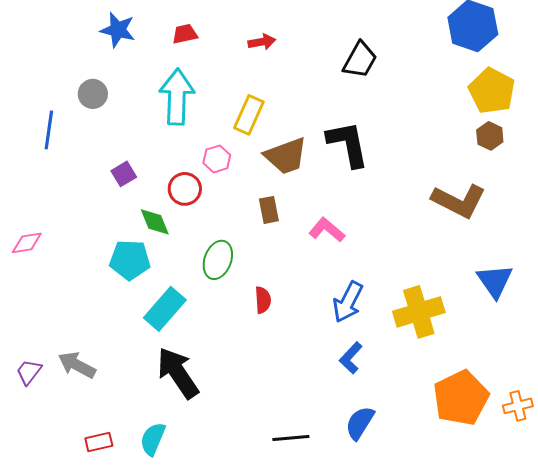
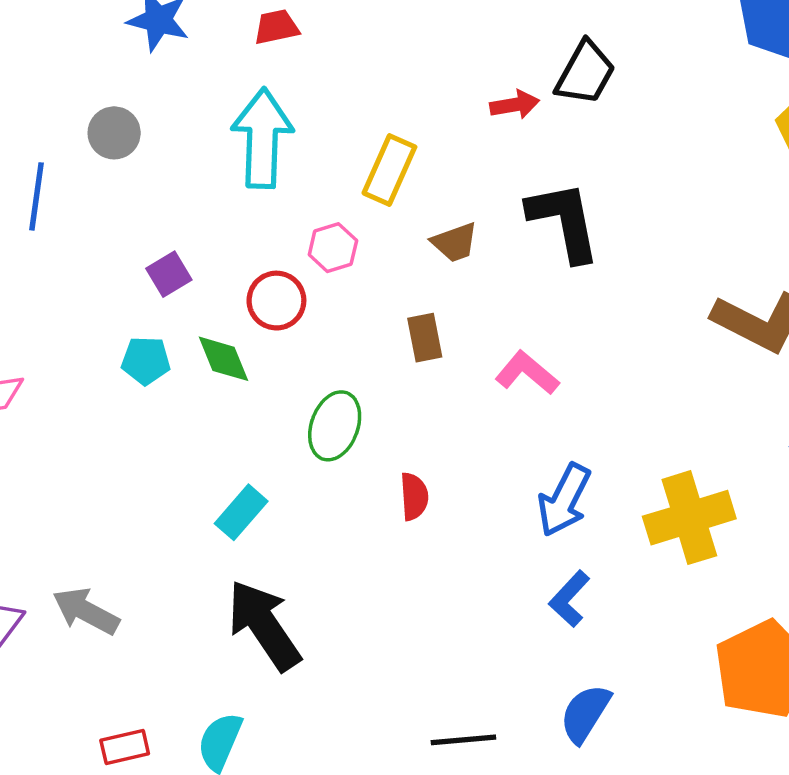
red arrow: (262, 42) -> (515, 105), moved
brown trapezoid: (286, 156) -> (455, 242), size x0.6
cyan pentagon: (130, 260) -> (146, 361), moved, size x0.7
cyan rectangle: (165, 309) -> (241, 512), size x0.7

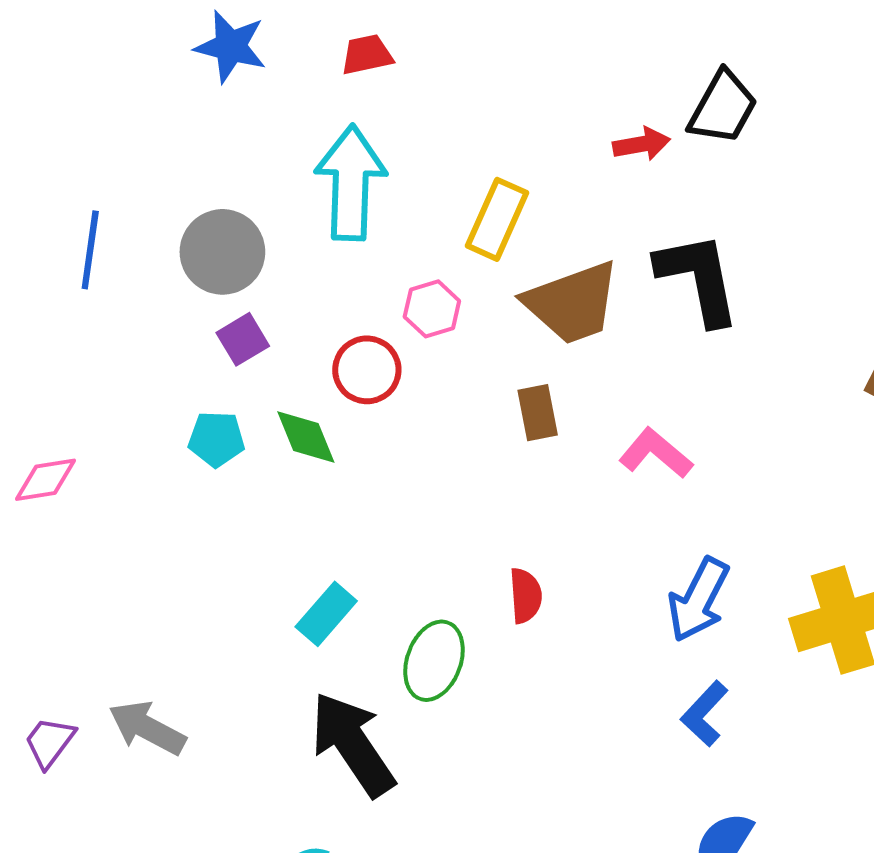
gray circle: (114, 133) -> (222, 252), moved, size x1.4
brown trapezoid: (455, 242) -> (572, 303), size x1.8
green ellipse: (335, 426) -> (434, 661), moved

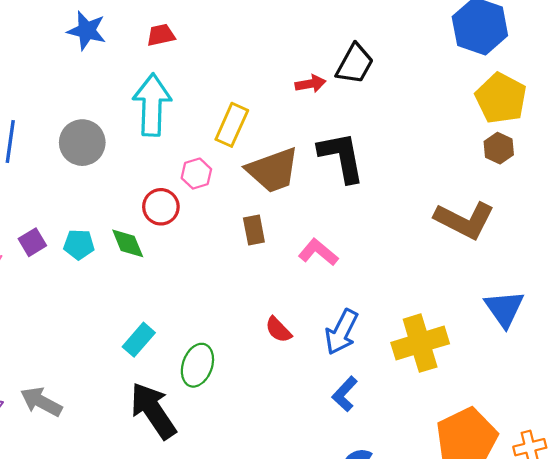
purple square: (243, 339) -> (32, 242), moved
red semicircle: (526, 596) -> (278, 330), moved, turned 140

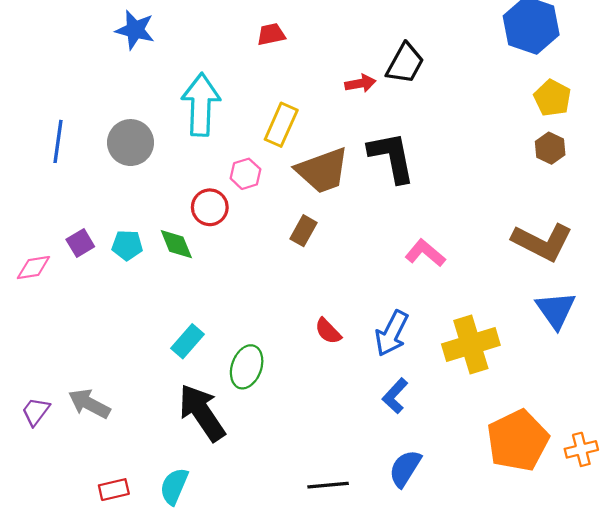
red trapezoid: (161, 35) -> (271, 34), moved
yellow pentagon: (501, 98) -> (552, 98), size x0.7
brown L-shape: (464, 220) -> (542, 242), moved
brown rectangle: (254, 230) -> (303, 231), turned 40
pink L-shape: (318, 252) -> (425, 253), moved

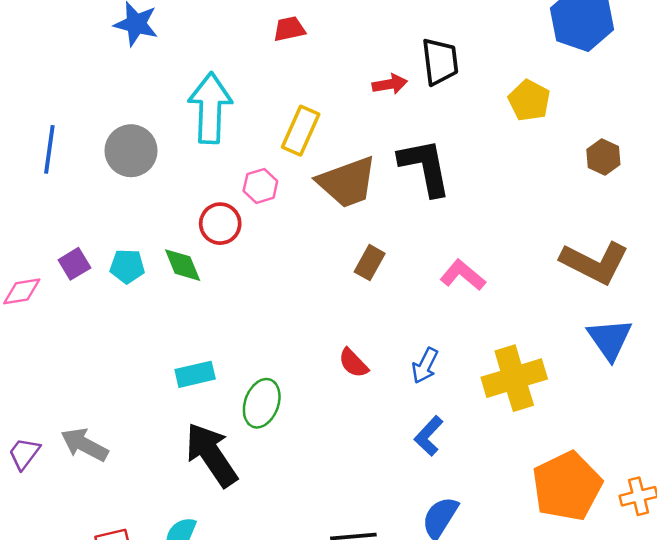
black trapezoid: (405, 63) -> (440, 62), turned -36
yellow pentagon: (552, 98) -> (529, 100), moved
brown rectangle: (303, 231) -> (370, 263), moved
blue arrow: (392, 333) -> (425, 366), size x0.7
cyan rectangle: (187, 341) -> (195, 374), turned 36

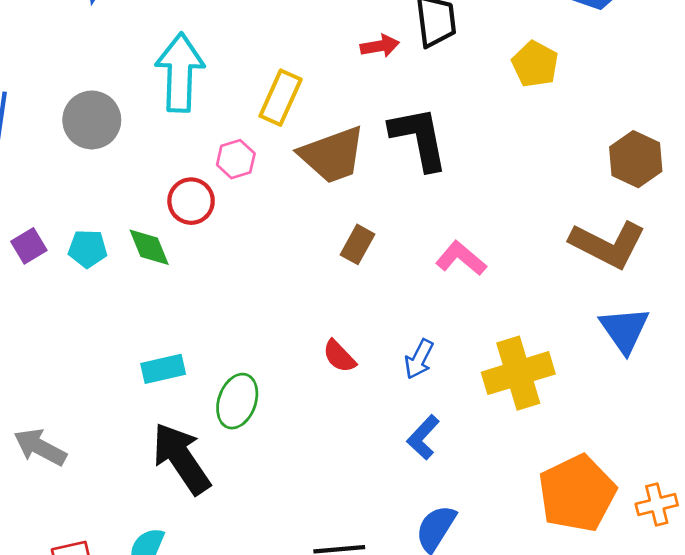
brown hexagon: (603, 157) -> (636, 159), moved, size x1.4

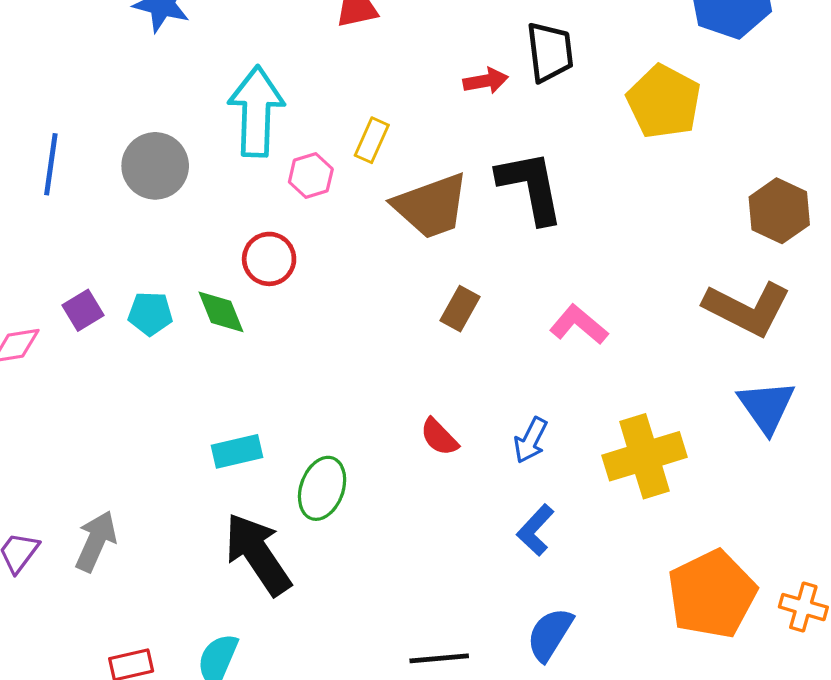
yellow pentagon: (535, 64) -> (664, 102), size x1.4
yellow rectangle: (281, 98) -> (372, 140), size x0.7
pink hexagon: (236, 159) -> (311, 175), moved
gray arrow: (40, 447) -> (96, 541), turned 86
orange cross: (657, 505) -> (803, 607), turned 30

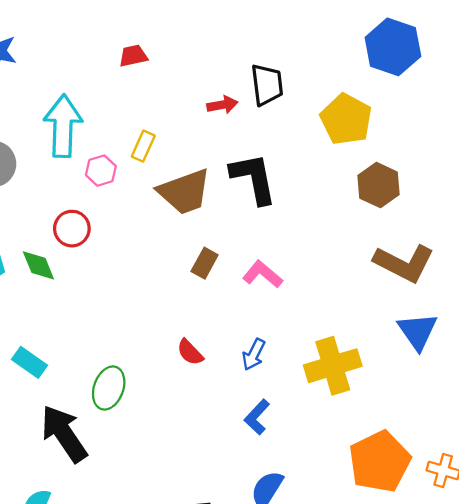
brown hexagon: (779, 211) -> (378, 185), moved
pink L-shape: (579, 325) -> (263, 274), moved
cyan rectangle: (237, 451) -> (30, 362), moved, turned 48

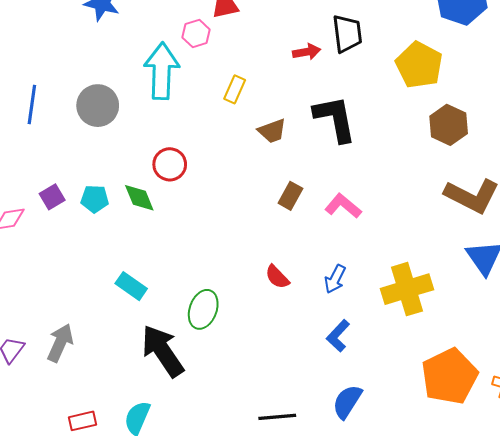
pink hexagon: (101, 171) -> (196, 34), moved
brown trapezoid: (184, 192) -> (272, 131), size x0.6

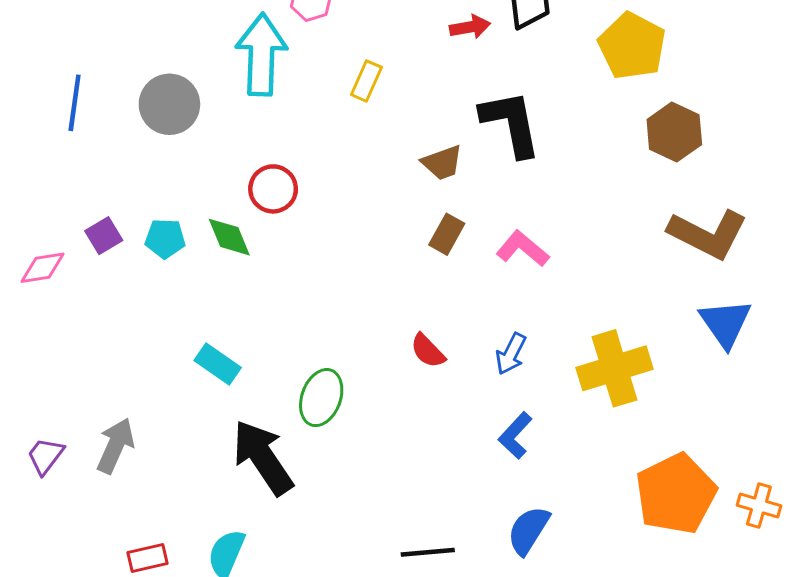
brown trapezoid: (272, 131) -> (442, 163), moved

